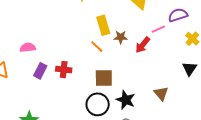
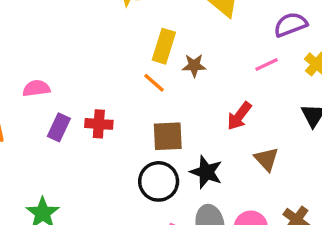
yellow rectangle: (103, 25) -> (164, 46), turned 36
pink line: (158, 29) -> (267, 64), moved
red arrow: (143, 45) -> (239, 116), moved

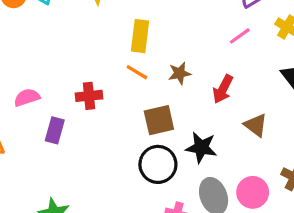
brown star: (194, 66) -> (180, 73), moved
red cross: (99, 124) -> (89, 96), moved

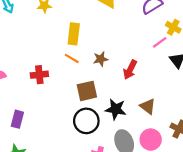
pink line: (240, 36) -> (160, 42), moved
brown triangle: (256, 125) -> (148, 106), moved
purple rectangle: (55, 130) -> (17, 119), moved

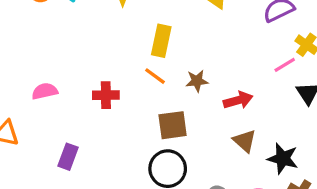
red arrow: (130, 70) -> (238, 100), turned -138
brown triangle: (148, 106) -> (245, 141), moved
black star: (116, 109) -> (283, 158), moved

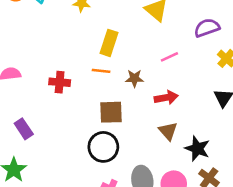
pink line: (285, 65) -> (169, 57), moved
orange line: (155, 76) -> (101, 71), turned -36
purple rectangle: (68, 157) -> (24, 129), turned -60

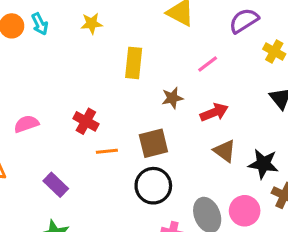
orange line: (101, 71) -> (107, 151), moved
red cross: (60, 82) -> (86, 121), turned 36

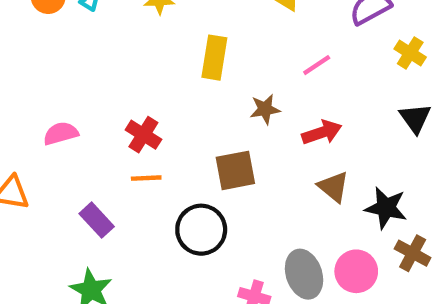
orange line: (107, 151) -> (146, 178), moved
black circle: (153, 186) -> (201, 230), moved

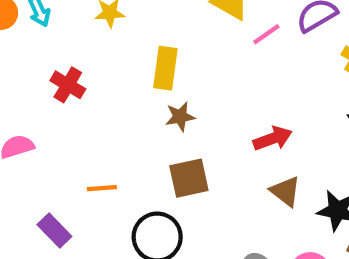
pink line: (317, 65) -> (266, 34), moved
brown star: (265, 109) -> (180, 117), moved
red cross: (143, 135) -> (68, 85), moved

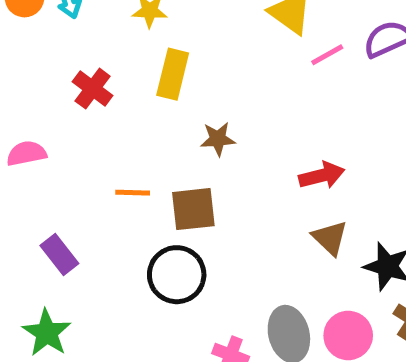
yellow rectangle: (165, 68) -> (173, 74), moved
brown square: (189, 178) -> (193, 209), moved
orange line: (102, 188) -> (133, 193), moved

